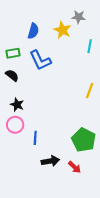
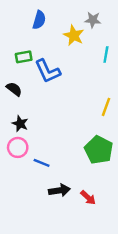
blue semicircle: (33, 31) -> (39, 20), moved
green rectangle: (13, 53) -> (24, 57), moved
blue line: (35, 138) -> (42, 163), turned -72
green pentagon: (84, 140) -> (99, 150), moved

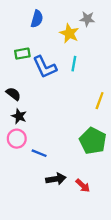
cyan line: (106, 54) -> (74, 64), moved
black semicircle: (14, 89) -> (13, 94), moved

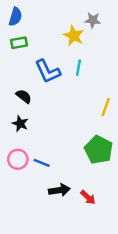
blue semicircle: (37, 19) -> (15, 17), moved
green rectangle: (22, 54) -> (19, 43), moved
black semicircle: (13, 94) -> (24, 96), moved
pink circle: (17, 139) -> (18, 159), moved

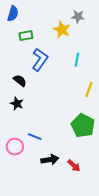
green rectangle: (19, 43) -> (26, 36), moved
cyan line: (78, 68) -> (77, 60), moved
blue L-shape: (48, 71) -> (40, 60), turned -120
pink circle: (18, 159) -> (15, 147), moved

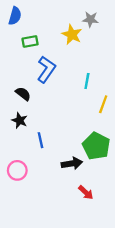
cyan line: (77, 60) -> (87, 81), moved
blue line: (35, 137) -> (40, 140), moved, turned 56
black arrow: (50, 160) -> (72, 163), moved

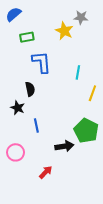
blue semicircle: (15, 16) -> (13, 14), turned -147
blue L-shape: (46, 69) -> (41, 62), turned -40
black semicircle: (23, 94) -> (30, 89), moved, turned 40
red arrow: (86, 192) -> (46, 172), moved, turned -88

